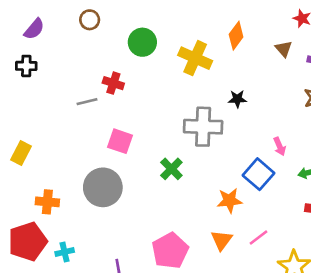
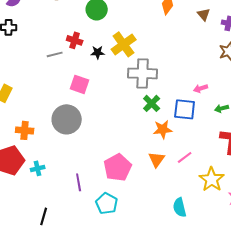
yellow cross: (195, 58) -> (124, 44), moved, turned 30
black star: (237, 99) -> (98, 52), moved
pink arrow: (280, 146) -> (201, 88), turned 96
green cross: (171, 169) -> (152, 103), moved
blue square: (259, 174) -> (185, 109), turned -35

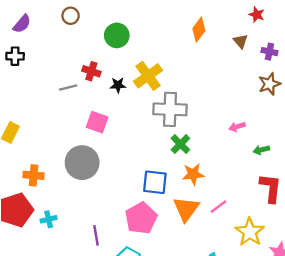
blue square: (185, 109) -> (155, 182), moved
orange triangle: (157, 159) -> (186, 209), size x1.4

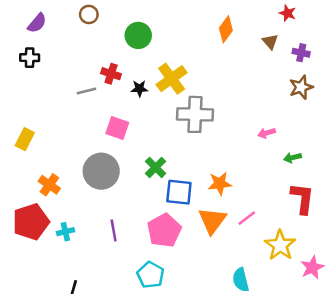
green cross: (180, 144) -> (156, 167), moved
orange cross: (34, 175) -> (49, 185), turned 30
purple line: (96, 235) -> (114, 230), moved

